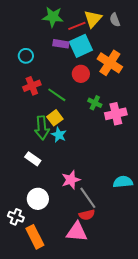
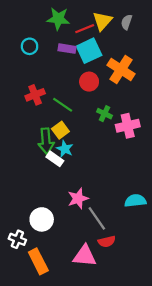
gray semicircle: (115, 20) -> (127, 22), turned 40
cyan circle: (26, 56) -> (30, 46), moved
white rectangle: (33, 159) -> (55, 159), moved
red semicircle: (87, 215) -> (107, 242), moved

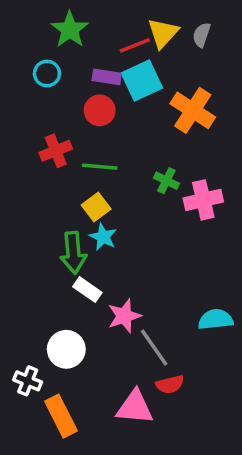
green star: (58, 19) -> (70, 30), moved, turned 30
red circle: (89, 82) -> (100, 110), moved
green line: (63, 105) -> (100, 167), turned -30
green arrow: (46, 141) -> (73, 253), moved
white rectangle: (55, 159) -> (87, 290), moved

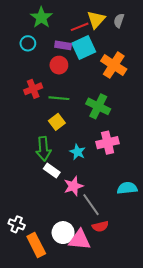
green cross: (166, 181) -> (98, 106), size x1.6
pink cross: (203, 200) -> (108, 143), moved
cyan star: (103, 237) -> (78, 152), moved
white circle: (66, 349) -> (63, 233), moved

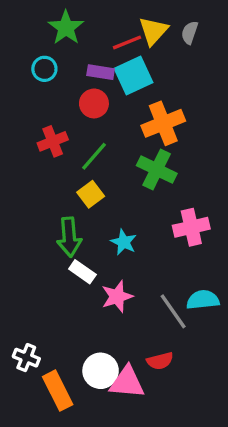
orange cross: (114, 65) -> (163, 123), moved, turned 35
green line: (59, 98) -> (94, 156), turned -54
pink cross: (108, 143) -> (191, 227), moved
gray line: (91, 205) -> (173, 311), moved

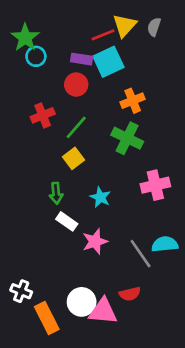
green star: (66, 28) -> (25, 38), moved
orange cross: (163, 123) -> (133, 101), size x0.7
green arrow: (69, 237) -> (56, 193), size x0.7

